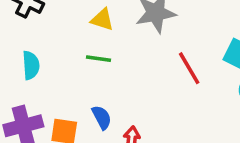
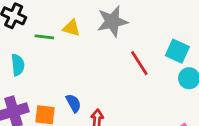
green line: (98, 59) -> (44, 37), moved

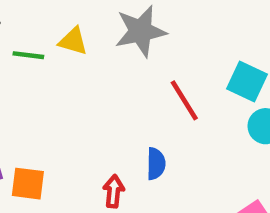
blue semicircle: (73, 103) -> (156, 164), moved, turned 30

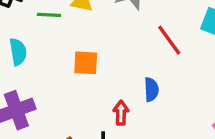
orange square: (28, 184) -> (86, 63), moved

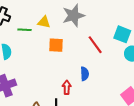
orange square: (86, 63) -> (56, 45), moved

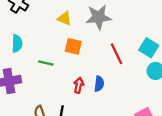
green line: (25, 30) -> (46, 63), moved
red arrow: (67, 87) -> (79, 85), moved

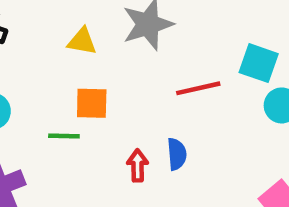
orange square: (73, 46) -> (92, 103), moved
red line: (117, 54) -> (198, 88), turned -65

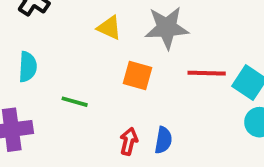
red line: (198, 88) -> (207, 73), moved
orange square: (92, 103) -> (137, 75), moved

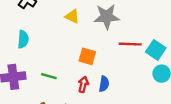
orange square: (137, 75) -> (87, 56), moved
green line: (75, 102) -> (49, 76), moved

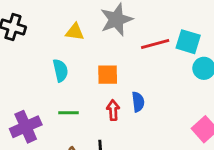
cyan semicircle: (23, 39) -> (60, 70), moved

